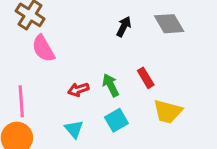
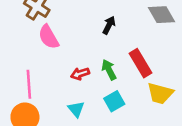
black arrow: (124, 27) -> (109, 25), moved
red rectangle: (146, 78) -> (140, 63), size x1.5

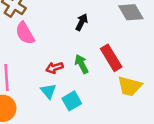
cyan square: (114, 101) -> (72, 101), moved
cyan triangle: (76, 109) -> (48, 91), moved

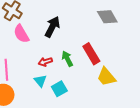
black arrow: (82, 22) -> (52, 27), moved, size x1.5
yellow trapezoid: (130, 86) -> (106, 77), turned 35

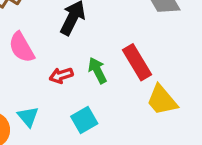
pink semicircle: (21, 34) -> (22, 47), moved
cyan triangle: (40, 81) -> (28, 117), moved

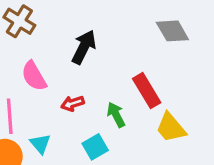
green arrow: (97, 70) -> (116, 115), moved

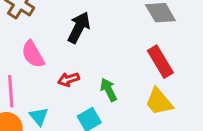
red rectangle: (147, 91) -> (160, 62), moved

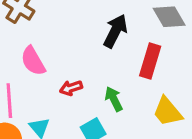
black arrow: (79, 28) -> (115, 31), moved
red rectangle: (160, 62) -> (150, 61), moved, turned 48

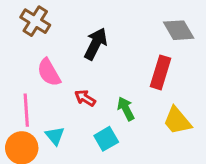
black arrow: (115, 31) -> (96, 44), moved
red arrow: (71, 88) -> (85, 98), turned 50

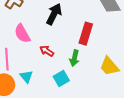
red rectangle: (161, 72) -> (86, 34), moved
green arrow: (126, 109) -> (74, 58), turned -140

